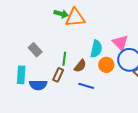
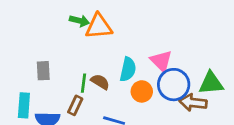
gray rectangle: (35, 50) -> (43, 71), turned 40
brown semicircle: (80, 66) -> (100, 82), moved, turned -96

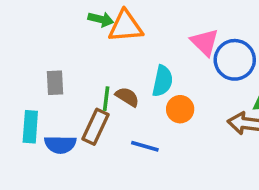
pink triangle: (161, 61) -> (205, 42), moved
blue circle: (174, 85) -> (235, 60), moved
brown rectangle: (75, 105) -> (96, 127), size x1.4

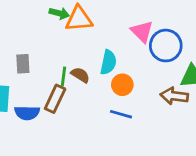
blue line: (145, 146) -> (121, 114), moved

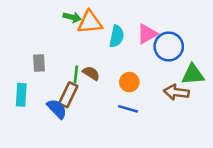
pink triangle: (142, 32) -> (147, 34), turned 45
cyan semicircle: (108, 62) -> (117, 36), moved
blue semicircle: (27, 113) -> (57, 109), moved, turned -135

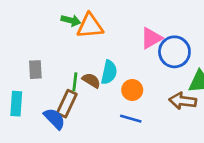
cyan semicircle: (117, 36) -> (109, 72), moved

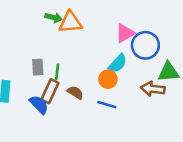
gray rectangle: (35, 70) -> (38, 67), moved
cyan semicircle: (109, 72) -> (118, 63), moved, turned 30
brown semicircle: (91, 80) -> (75, 92), moved

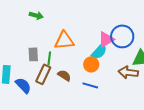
green arrow: (54, 17) -> (36, 15), moved
orange triangle: (70, 22) -> (64, 40), moved
pink triangle: (125, 33) -> (106, 39), moved
blue semicircle: (39, 105) -> (23, 85), moved

